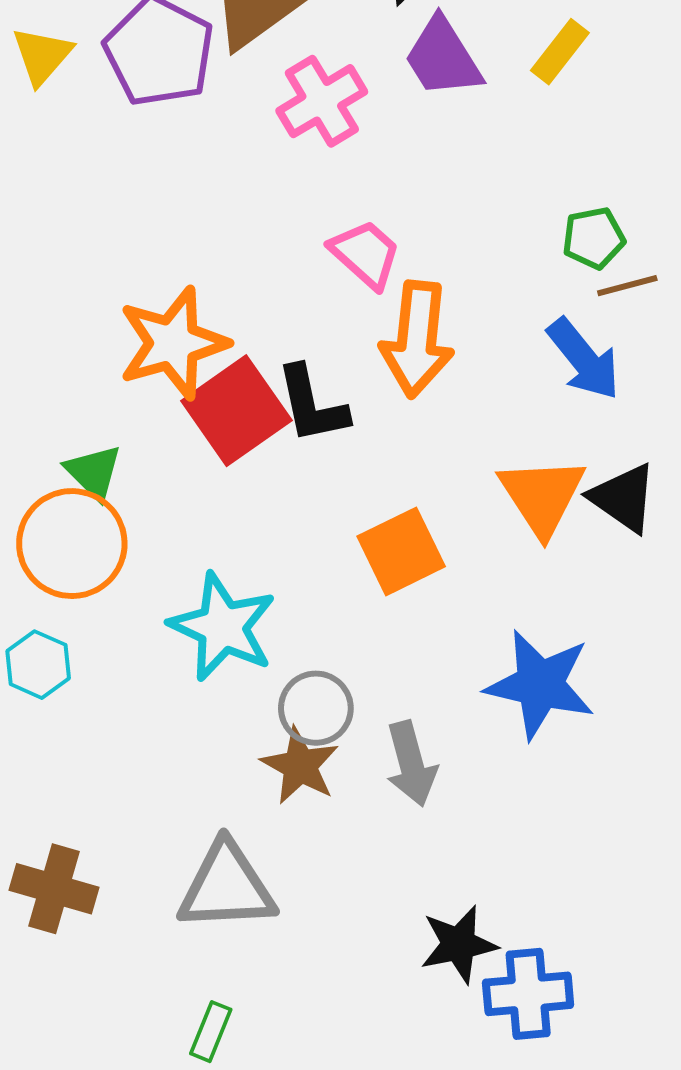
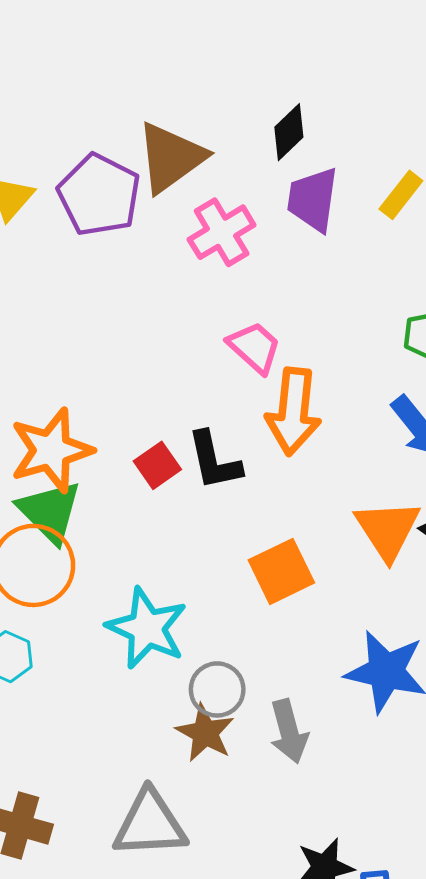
purple trapezoid: (443, 58) -> (313, 199), turned 40
orange star: (173, 343) -> (51, 450), moved
red square: (236, 411) -> (157, 465), size x0.6
green triangle: (94, 472) -> (50, 512), size x1.5

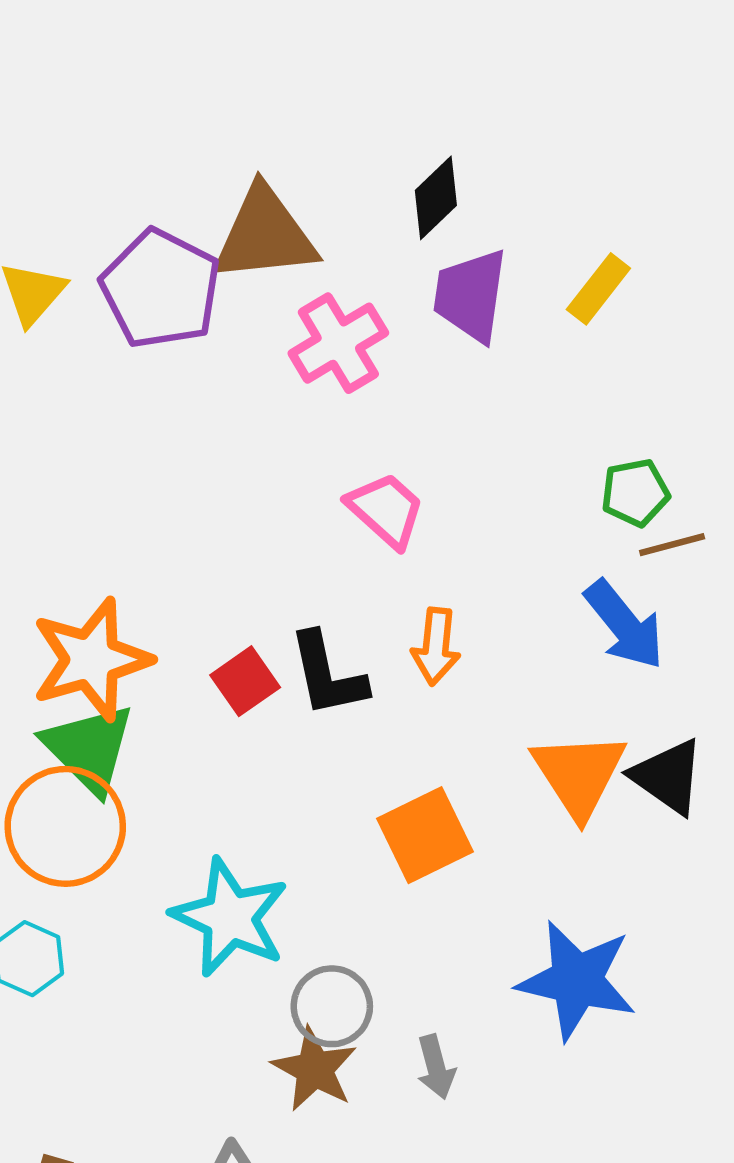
brown triangle: (171, 157) -> (265, 235), turned 30
orange arrow: (293, 412) -> (436, 647), moved, size x0.6
gray arrow: (289, 731) -> (436, 1067), size x0.7

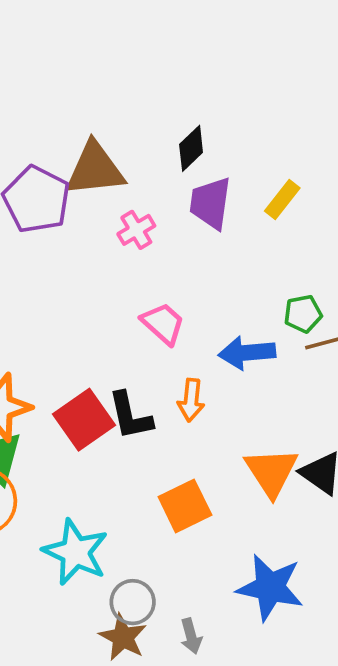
pink cross: (338, 343) -> (136, 230), size x0.7
blue arrow: (624, 625) -> (247, 353), moved, turned 124
red square: (245, 681) -> (84, 420), size x1.6

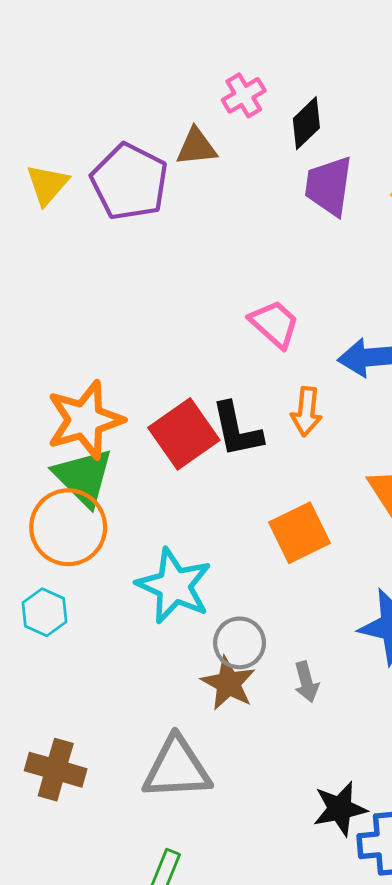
brown triangle: (95, 169) -> (196, 147), size x0.6
pink cross: (136, 230) -> (244, 95), moved

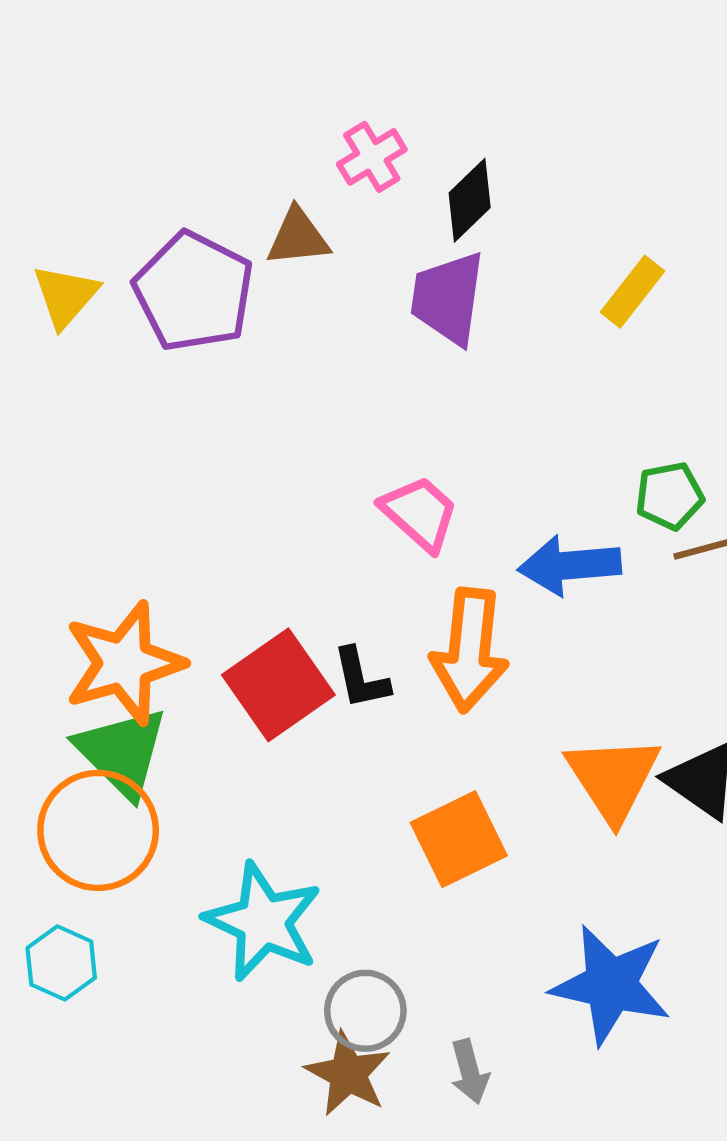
purple trapezoid: (329, 186) -> (448, 298), moved
orange arrow: (306, 412) -> (470, 650), size x1.6
black L-shape: (237, 430) -> (361, 678), size x0.7

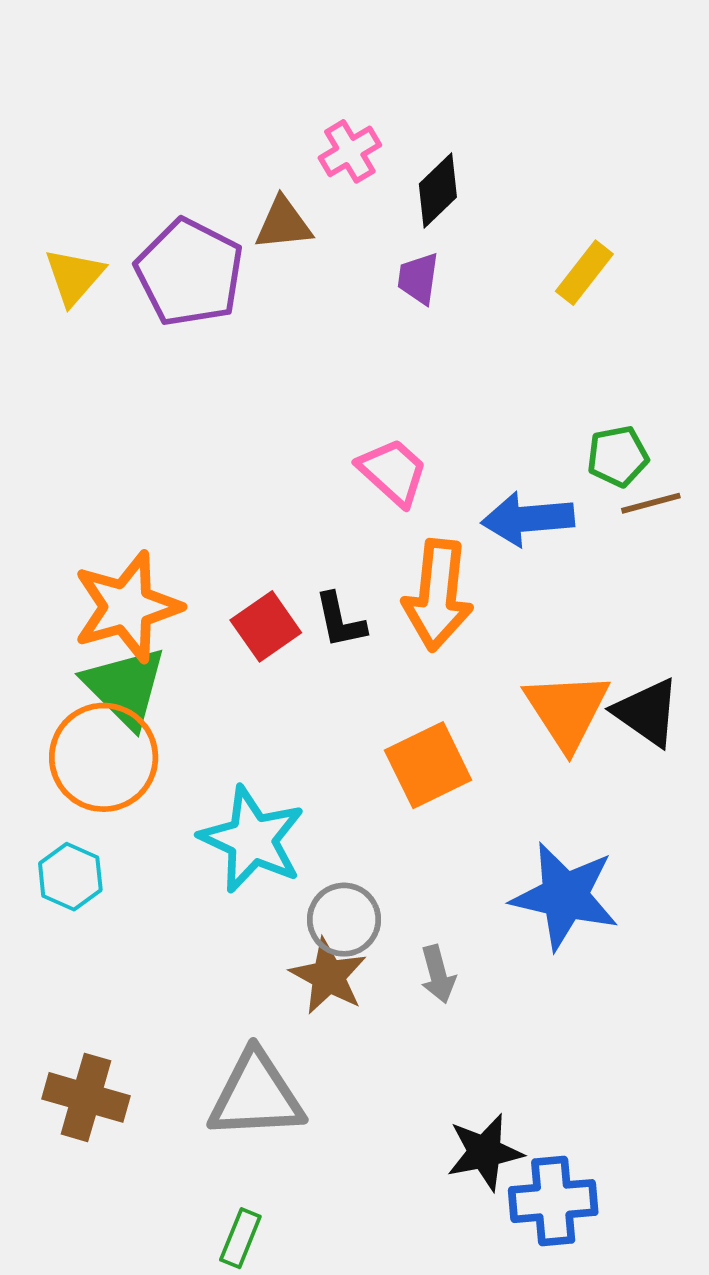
purple trapezoid: (448, 298) -> (418, 278), size x0.6
red square: (278, 685) -> (266, 626), size x0.7

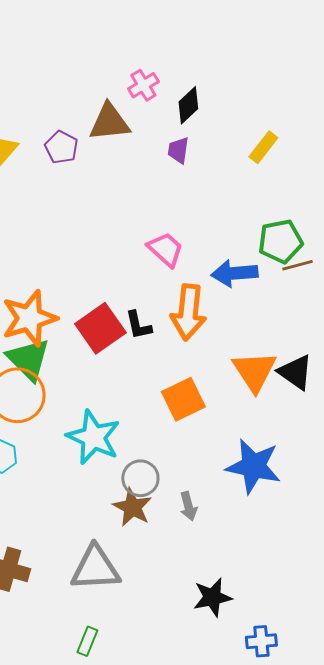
brown triangle: (283, 224) -> (109, 122), size x1.4
purple pentagon: (190, 273) -> (61, 147), size x0.6
green pentagon: (618, 456) -> (280, 241), size x1.4
red square: (266, 626) -> (100, 328), size x1.4
blue cross: (553, 1201) -> (261, 641), moved, size x0.7

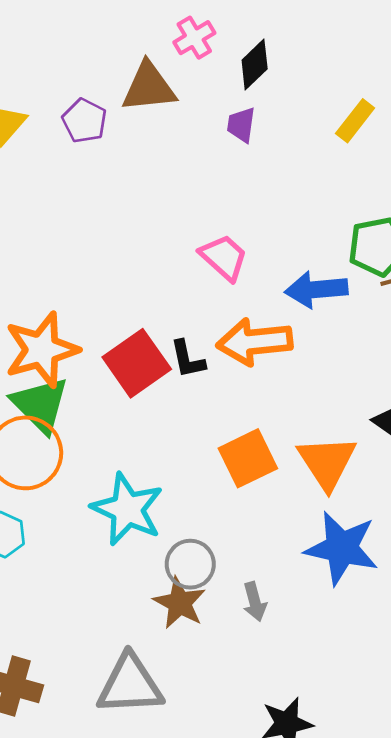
orange arrow: (188, 312) -> (255, 342), turned 78
orange triangle: (254, 371) -> (327, 462), moved

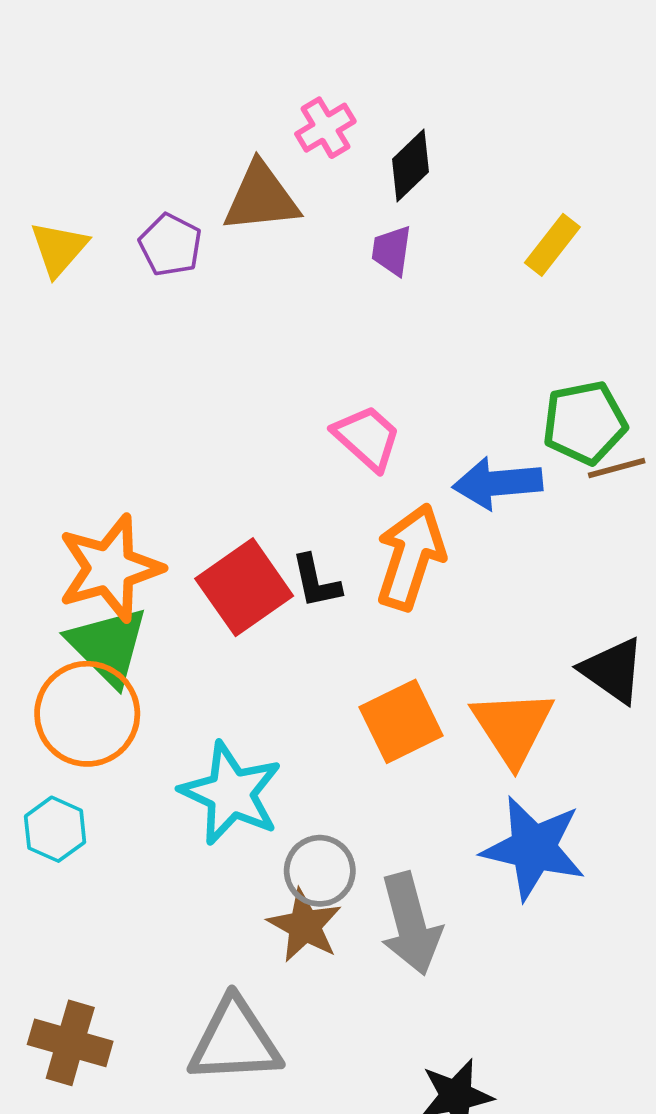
orange arrow: (255, 342) -> (411, 557), turned 114
gray arrow: (255, 602) -> (411, 924), size x1.8

